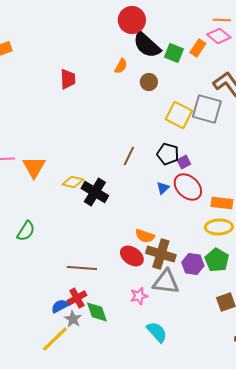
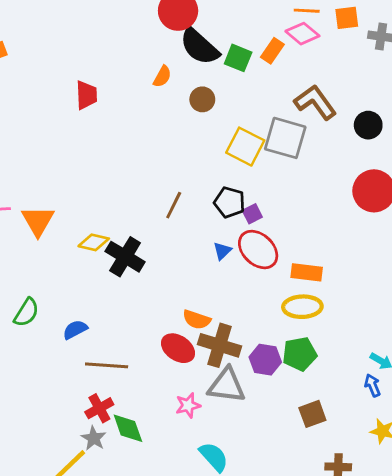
green pentagon: (217, 260) -> (300, 354), turned 30
blue semicircle: (60, 306) -> (75, 330), moved

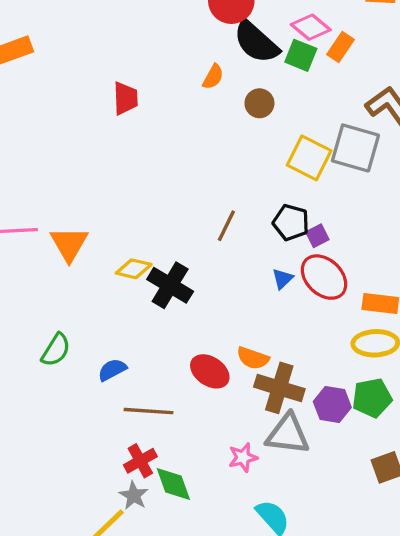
pink diamond: (302, 34) -> (311, 27), moved
red ellipse: (178, 348) -> (210, 371), moved

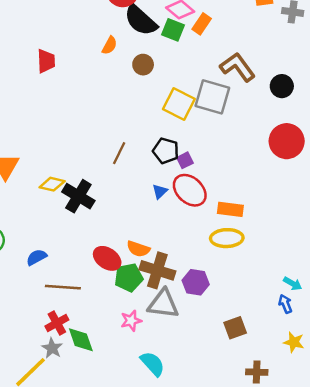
green pentagon: (372, 398) -> (129, 278), moved

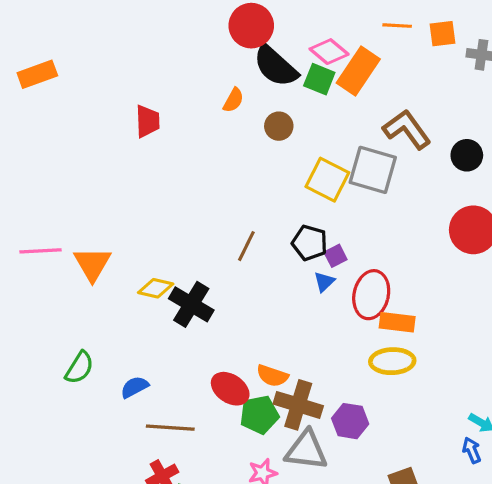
orange rectangle: (202, 24) -> (358, 71), size x1.6
red ellipse: (190, 190) -> (371, 295), moved, turned 60
blue triangle: (160, 191) -> (324, 282), moved

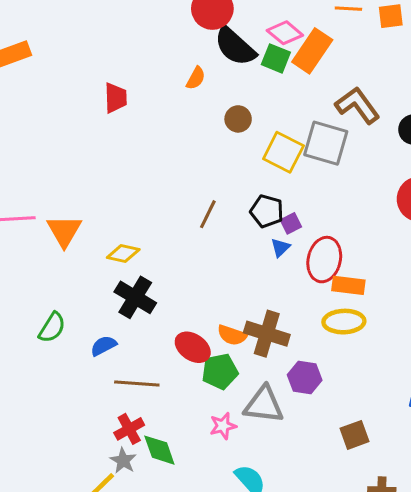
brown circle: (279, 126) -> (238, 119), moved
black cross: (191, 304) -> (135, 297), moved
brown cross: (298, 405) -> (267, 334), moved

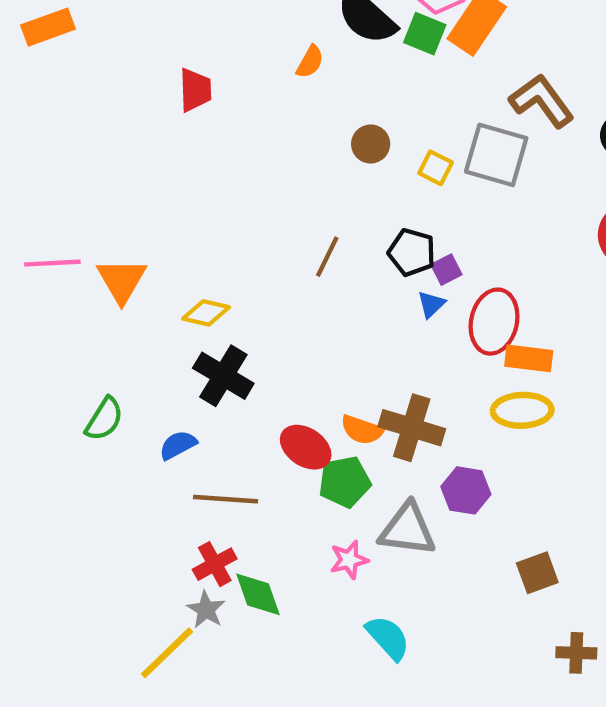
brown circle: (238, 119) -> (371, 144), moved
yellow square: (283, 152) -> (436, 168), size x0.6

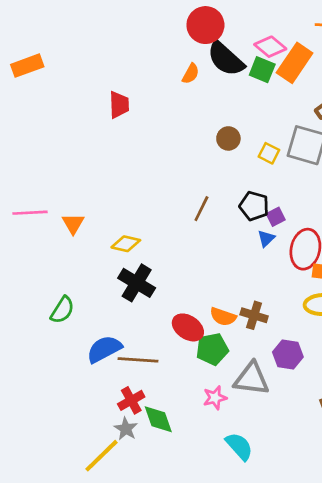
orange semicircle: (310, 62) -> (191, 74), moved
orange triangle: (122, 280) -> (73, 224), size x0.7
brown cross: (412, 428) -> (254, 315), size x0.7
blue semicircle: (178, 445) -> (104, 349), moved, size x1.5

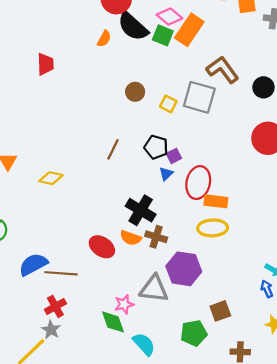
black cross: (137, 283) -> (141, 210), moved
green pentagon: (212, 349) -> (194, 333), moved
purple hexagon: (288, 354) -> (184, 269), size x1.4
green diamond: (158, 419) -> (113, 322), moved

